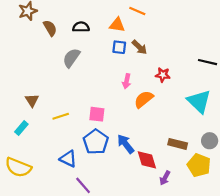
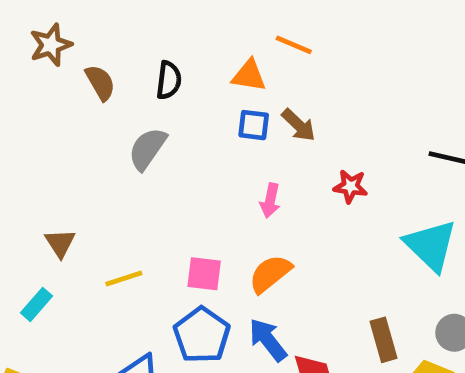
black semicircle: (81, 27) -> (169, 80), turned 98
orange semicircle: (144, 99) -> (270, 274), moved
brown rectangle: (178, 144) -> (383, 340), turned 60

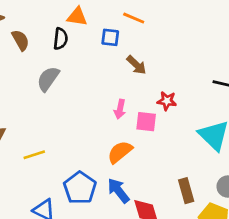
orange triangle: (249, 76) -> (77, 17), moved
blue square: (254, 125) -> (110, 37), moved
pink square: (204, 274) -> (146, 122), moved

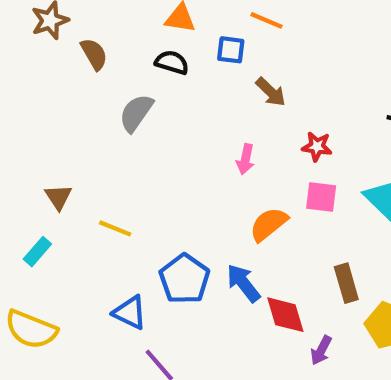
black semicircle: (61, 39) -> (172, 62), moved, turned -80
pink square: (146, 122) -> (321, 197), moved
orange semicircle: (120, 152) -> (269, 224), moved
yellow line: (34, 155) -> (115, 228), turned 40

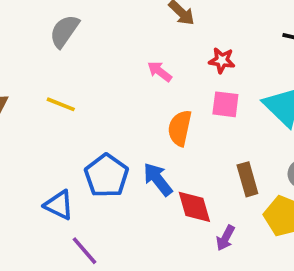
pink arrow: (245, 159) -> (160, 71), turned 115
orange semicircle: (269, 224) -> (180, 128), turned -39
yellow line: (115, 228) -> (61, 104), moved

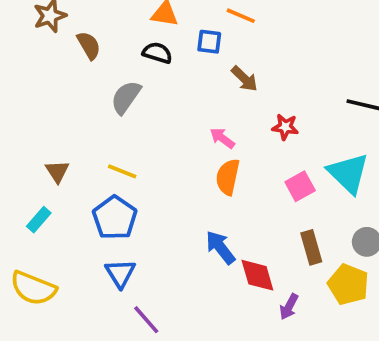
pink square: (225, 104) -> (300, 186), moved, turned -36
orange semicircle: (180, 128) -> (228, 177), moved
blue pentagon: (106, 176) -> (115, 218), moved
blue triangle: (59, 205) -> (120, 273), turned 32

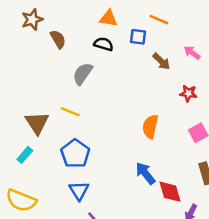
pink arrow: (222, 138) -> (192, 53), moved
brown triangle: (57, 171) -> (37, 123), size x1.5
yellow line: (122, 171) -> (70, 112), moved

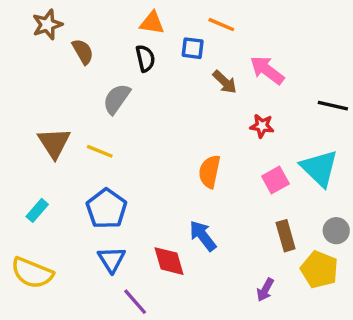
black semicircle: (104, 44) -> (145, 58), turned 60
pink arrow: (192, 53) -> (267, 70), size x1.5
brown triangle: (37, 123) -> (54, 143), moved
red diamond: (170, 192) -> (169, 261), moved

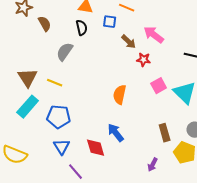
red star: (262, 126) -> (144, 60), moved
pink square: (275, 180) -> (159, 86), moved
blue pentagon: (106, 209) -> (59, 117), turned -30
cyan rectangle: (37, 210) -> (28, 107), moved, size x1.6

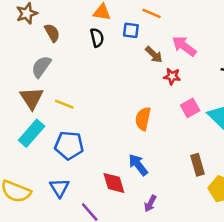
gray semicircle: (65, 52) -> (41, 67), moved
blue triangle: (62, 147) -> (59, 188), moved
purple arrow: (153, 165) -> (150, 204), moved

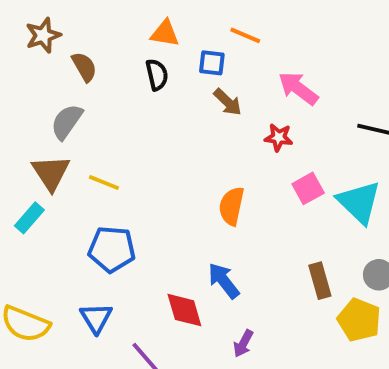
brown arrow: (154, 55) -> (228, 102), moved
cyan rectangle: (32, 133) -> (29, 218), moved, size x0.7

